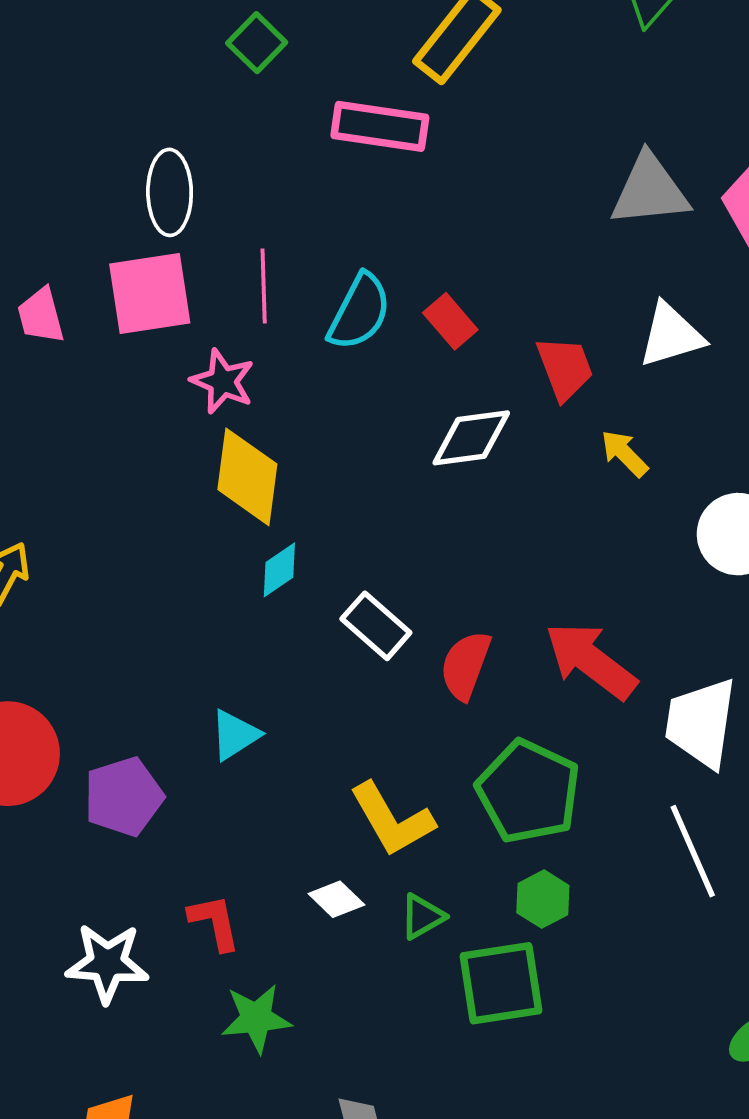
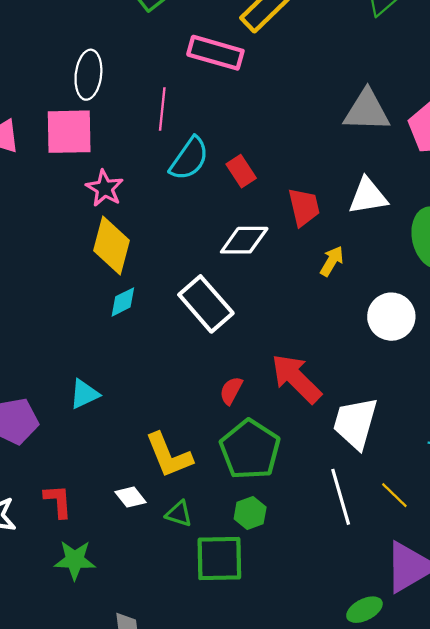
pink line: (264, 286) -> (162, 109), moved
yellow arrow: (624, 453) -> (332, 261), turned 68
white rectangle: (376, 626) -> (206, 304), moved, size x1.4
red semicircle: (465, 665) -> (231, 391), moved, size x0.7
green triangle: (422, 917) -> (179, 514), turned 40

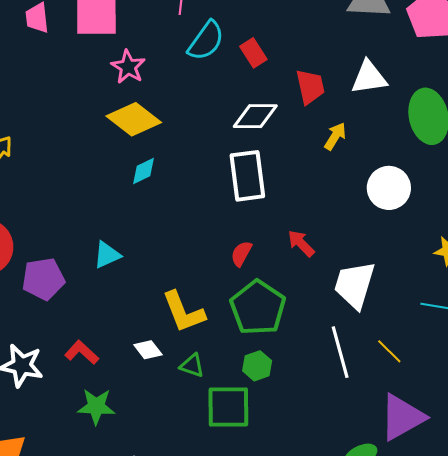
yellow diamond: (112, 246) -> (134, 119), turned -68
white rectangle: (206, 304) -> (247, 176), moved, turned 33
red arrow: (296, 379) -> (301, 243), size x0.6
red L-shape: (58, 501) -> (82, 352), turned -44

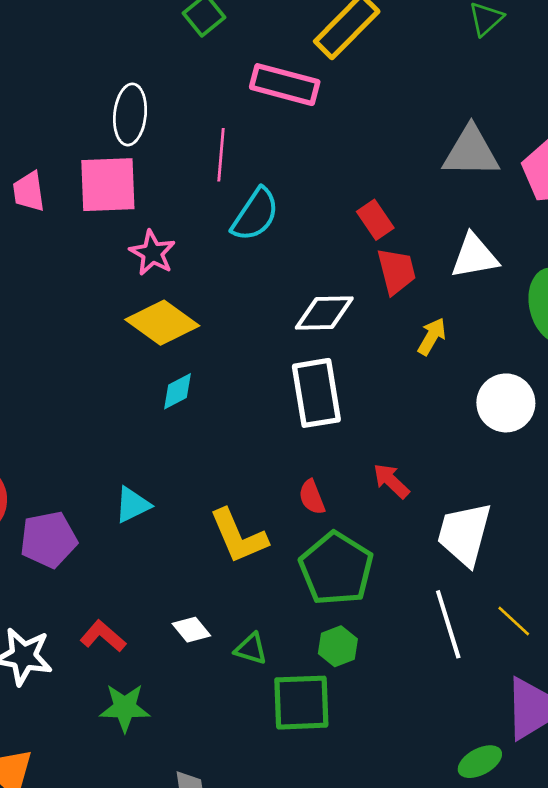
red rectangle: (253, 53) -> (375, 220), moved
red semicircle: (241, 254) -> (312, 497), turned -48
yellow L-shape: (183, 312) -> (238, 536), moved

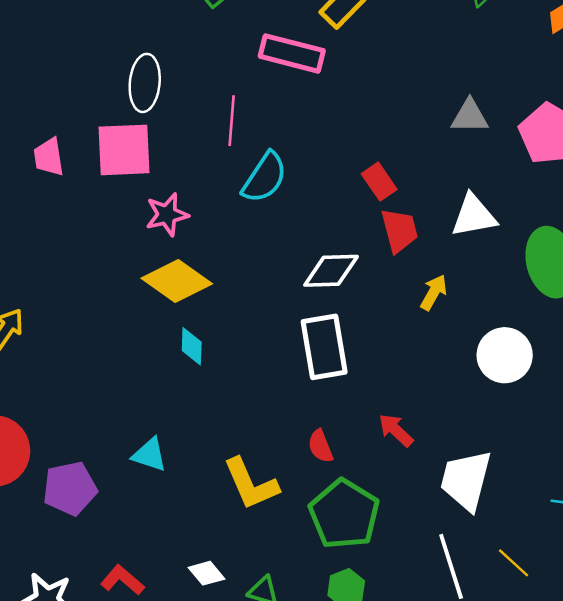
gray triangle: (471, 152) -> (470, 116), size x0.7
pink star: (152, 253) -> (167, 215), turned 30
cyan diamond: (177, 391) -> (192, 346), turned -60
cyan triangle: (132, 505) -> (150, 455), turned 45

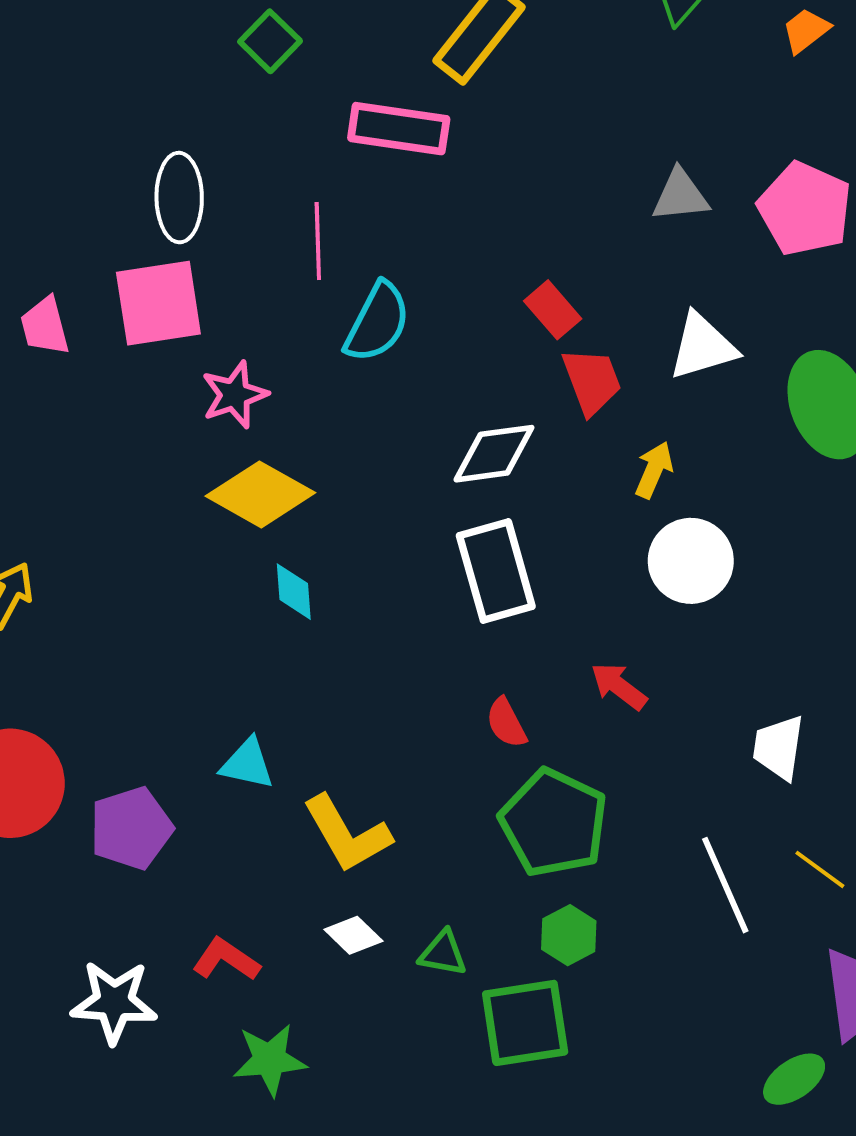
white circle: (505, 355) -> (691, 561), moved
white trapezoid: (466, 480) -> (779, 748), moved, size x0.7
yellow L-shape: (251, 484) -> (347, 834), moved

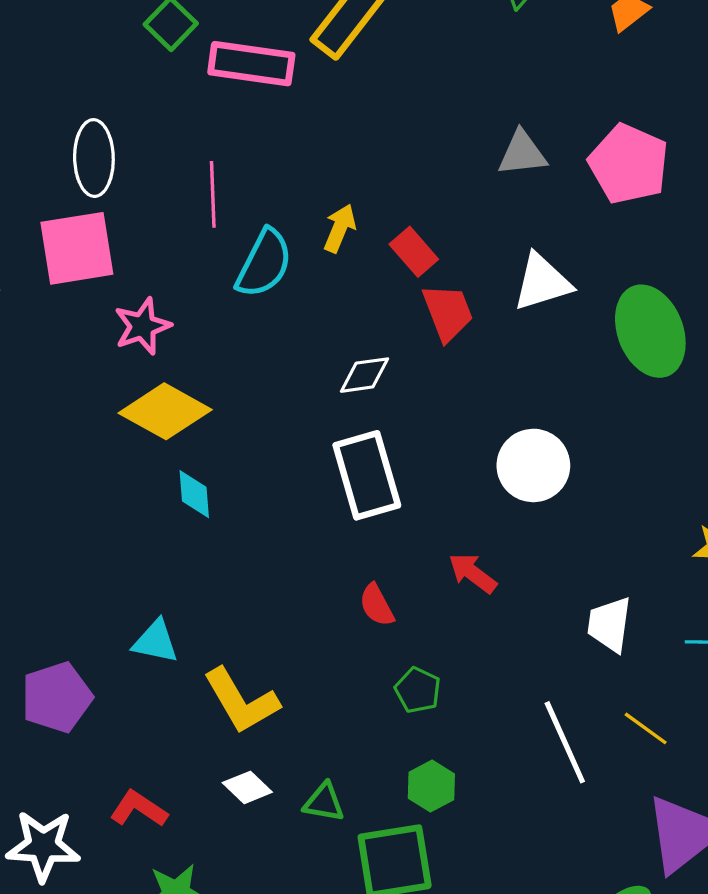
pink rectangle: (399, 129) -> (251, 64), moved
white diamond: (494, 454) -> (365, 375), size x0.7
yellow arrow: (654, 470) -> (340, 228), moved
green pentagon: (554, 823) -> (418, 690), size x0.5

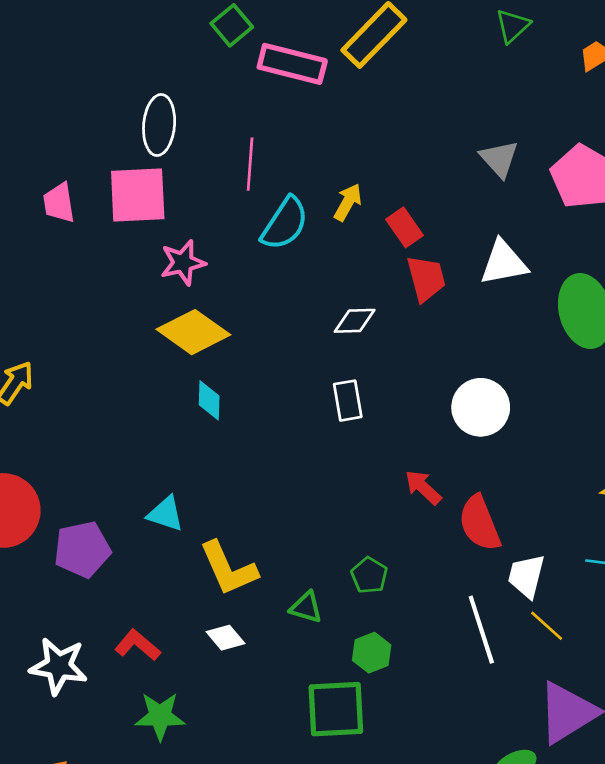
gray triangle: (522, 153) -> (499, 159), turned 48
white rectangle: (367, 475) -> (348, 401), size x0.6
red semicircle: (377, 605) -> (480, 523), moved, size x1.6
white trapezoid: (610, 624) -> (526, 576), moved
green triangle: (324, 802) -> (306, 607), moved

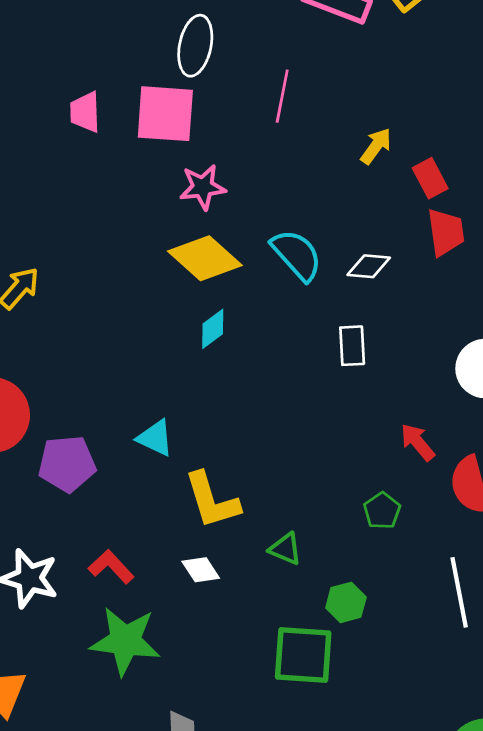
cyan semicircle: (285, 223) -> (297, 255), moved, turned -82
cyan diamond: (209, 400) -> (213, 329), turned 45
green pentagon: (369, 575) -> (382, 511), moved
green star: (160, 716) -> (125, 641), size x1.4

